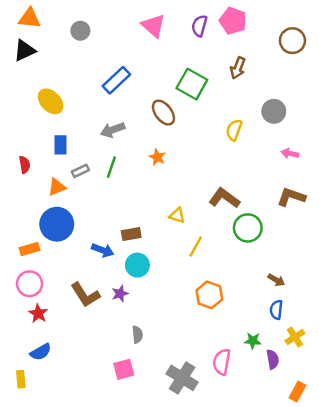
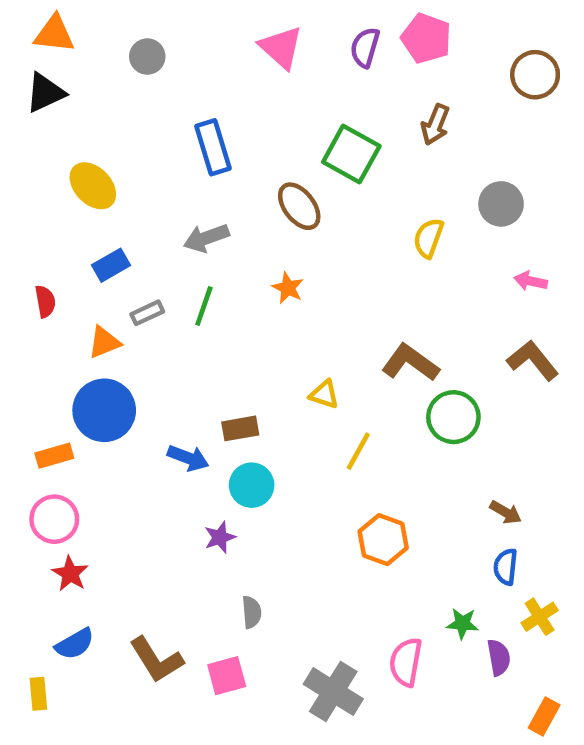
blue rectangle: (116, 80) -> (213, 147), turned -64
blue rectangle: (61, 145) -> (111, 265), turned 60
brown L-shape: (291, 197) -> (533, 360), turned 32
brown L-shape: (85, 295) -> (156, 660), moved

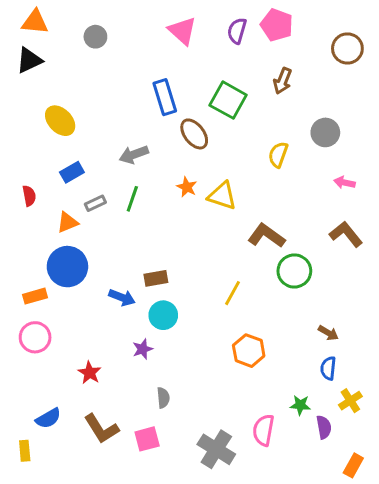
blue rectangle: (213, 147) -> (165, 97), moved
yellow triangle: (324, 394) -> (222, 196), moved, size x1.5
red star: (70, 574) -> (90, 373), moved

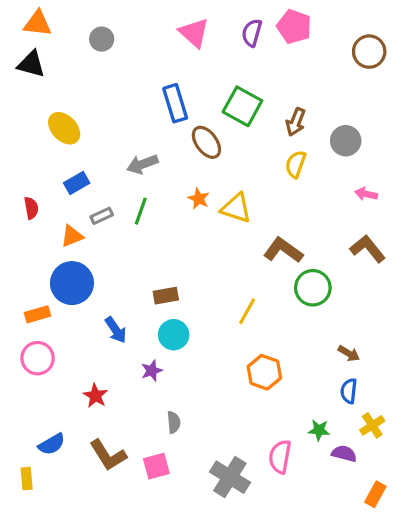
black triangle: (29, 60) -> (31, 64), turned 40
brown arrow: (283, 81) -> (296, 122), moved
blue arrow: (122, 298) -> (116, 330), moved, turned 35
purple semicircle: (324, 427) -> (344, 454), turned -65

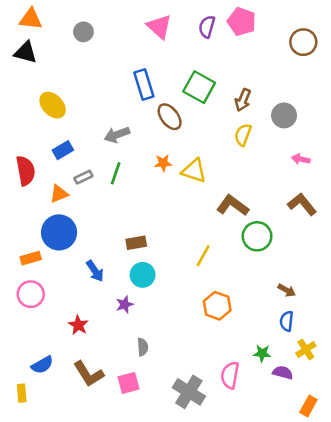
orange star: (199, 199) -> (163, 163), turned -30
red semicircle: (31, 208) -> (26, 171), size x1.6

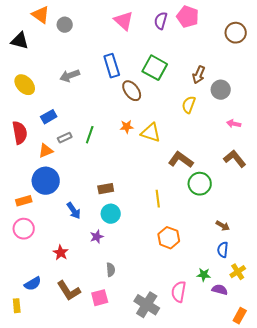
orange triangle: (31, 19) -> (41, 15), moved, turned 30
brown arrow: (243, 100) -> (199, 75), moved
yellow ellipse: (53, 105) -> (25, 85), moved
gray arrow: (117, 135) -> (70, 76), moved
yellow line: (203, 256) -> (158, 199), turned -36

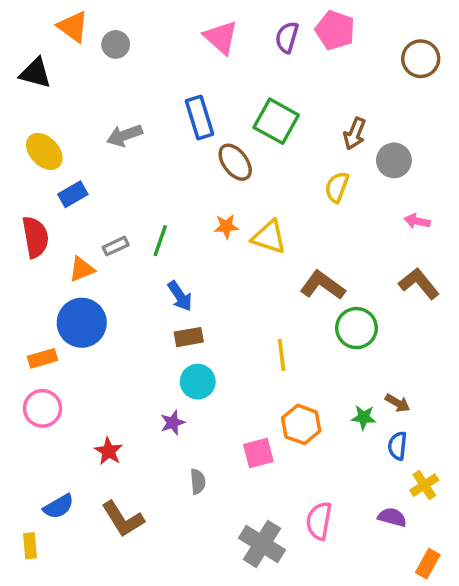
blue rectangle: (49, 117) -> (73, 194), moved
blue arrow: (74, 211) -> (180, 296), moved
green star: (204, 275) -> (364, 417), moved
pink square: (100, 298) -> (258, 453), moved

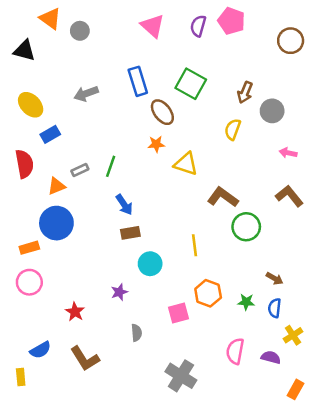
orange star: (226, 226) -> (156, 144), moved
cyan circle: (198, 382) -> (150, 264), moved
green star: (364, 417) -> (246, 302), moved
pink semicircle: (319, 521) -> (235, 351), moved

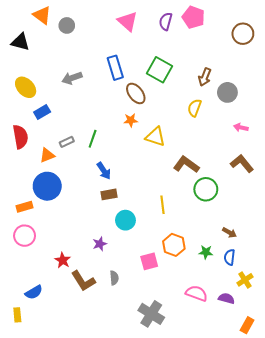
pink semicircle: (235, 351) -> (197, 293), turned 100
brown L-shape: (85, 359) -> (83, 281), moved

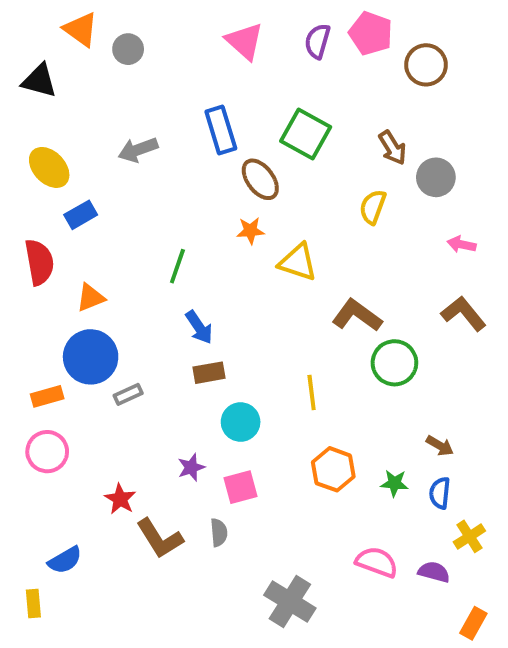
brown circle: (243, 34) -> (426, 65), moved
brown arrow: (205, 77) -> (392, 148), turned -54
gray rectangle: (67, 142) -> (128, 394), moved
pink square: (149, 261) -> (241, 487), moved

